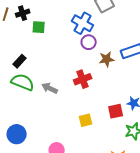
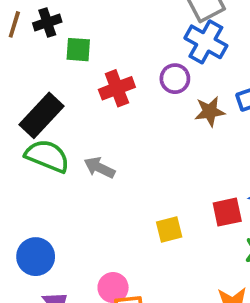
blue cross: (83, 23) -> (206, 42), moved
black rectangle: (20, 61) -> (41, 115), size x1.6
red cross: (83, 79) -> (117, 88), moved

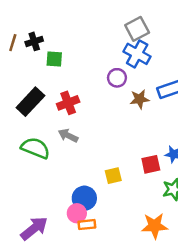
red cross: (117, 88) -> (68, 103), moved
green semicircle: (47, 156) -> (35, 148), moved
blue circle: (36, 257) -> (84, 198), moved

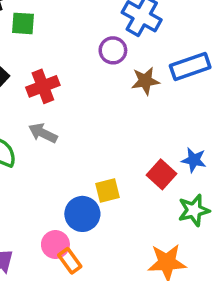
red square: (151, 164) -> (161, 174), turned -36
blue circle: (84, 198) -> (82, 214), moved
orange rectangle: (87, 225) -> (70, 261), turned 60

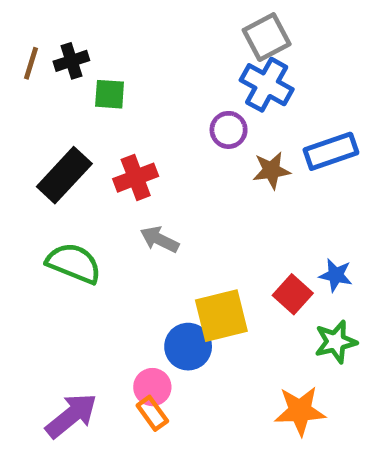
gray arrow: (43, 133) -> (160, 239), moved
yellow square: (108, 191) -> (221, 316), size x1.6
orange rectangle: (70, 261) -> (152, 413), moved

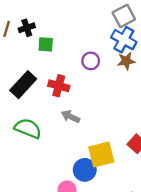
purple circle: (229, 130) -> (91, 61), moved
brown star: (271, 170) -> (126, 61), moved
red cross: (136, 178) -> (59, 86), turned 36

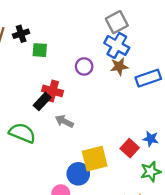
black rectangle: (23, 85) -> (42, 101), moved, size x0.7

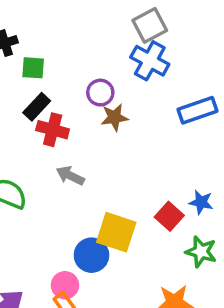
brown star: (119, 66) -> (114, 117), moved
black rectangle: (42, 101) -> (37, 107), moved
yellow square: (95, 159) -> (116, 232), turned 32
green star: (151, 172) -> (201, 252), turned 30

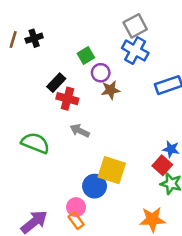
green square: (33, 68) -> (86, 55), moved, turned -35
red square: (169, 216) -> (162, 165), moved

